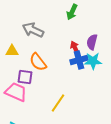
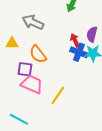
blue cross: (79, 60) -> (79, 52), turned 36
pink trapezoid: (16, 92) -> (32, 84), moved

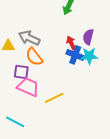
gray arrow: (33, 22) -> (29, 38), moved
yellow line: (58, 95) -> (54, 98), turned 30

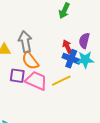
gray arrow: (29, 38) -> (25, 42), turned 55
pink trapezoid: (28, 87) -> (36, 81), moved
yellow line: (54, 98) -> (61, 81), moved

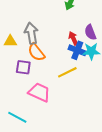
purple semicircle: (84, 41) -> (90, 32), turned -35
pink trapezoid: (36, 81) -> (39, 92), moved

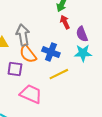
red arrow: (73, 38) -> (65, 22), moved
blue cross: (77, 50) -> (51, 52), moved

